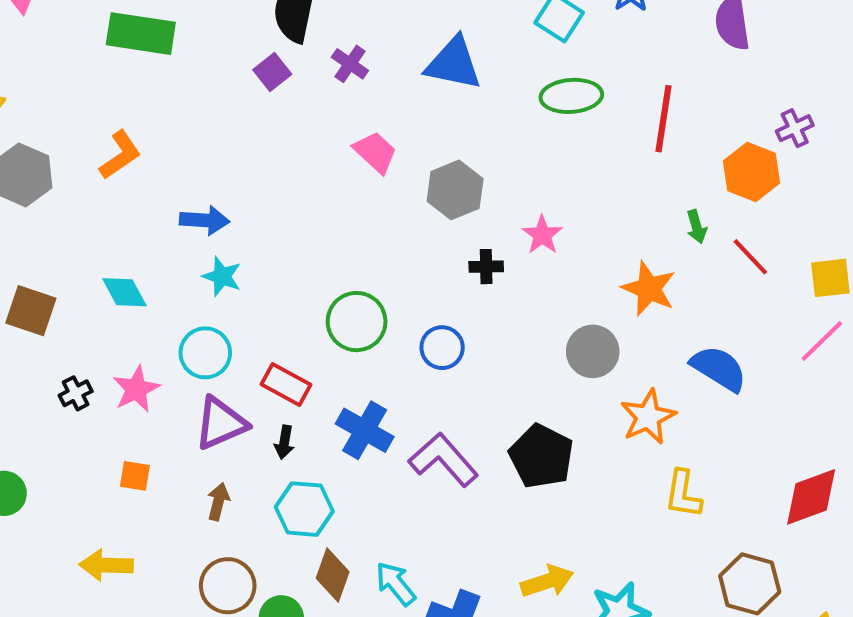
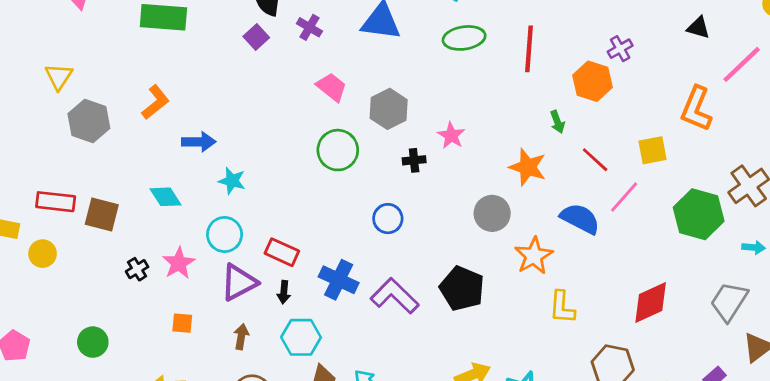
blue arrow: (205, 220) -> (199, 142), moved
red line: (750, 257) -> (595, 160), moved
green circle: (357, 322) -> (338, 150), moved
pink line: (822, 341) -> (624, 197), moved

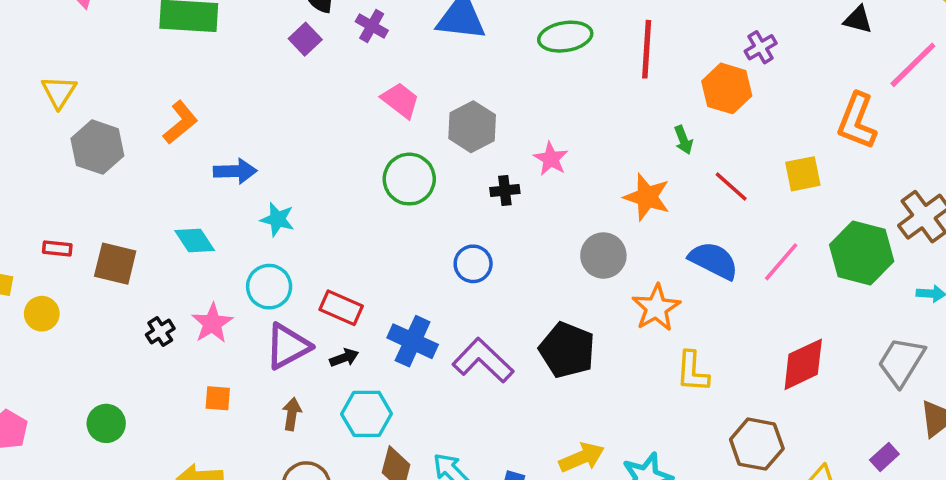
pink line: (624, 197) -> (781, 262), moved
red rectangle: (56, 202) -> (57, 249), size x0.6
black arrow: (284, 292) -> (344, 358), turned -115

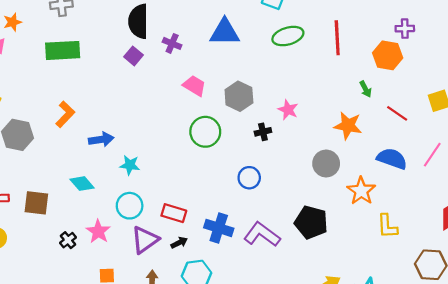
purple cross: (761, 47) -> (405, 29), turned 36

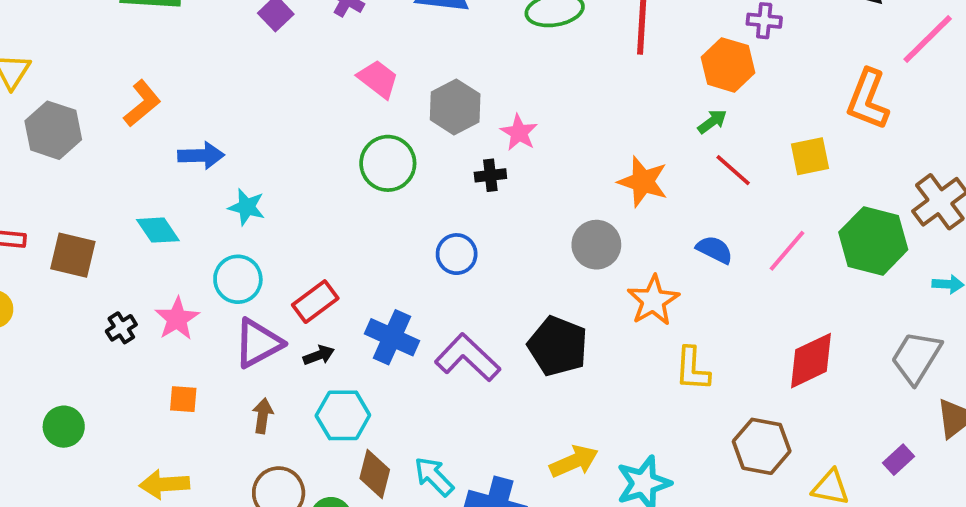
green arrow: (366, 89) -> (712, 122), moved, turned -105
pink star: (288, 110) -> (519, 133), moved
blue semicircle: (392, 159) -> (715, 250), size x0.7
red rectangle: (174, 213) -> (315, 302), turned -60

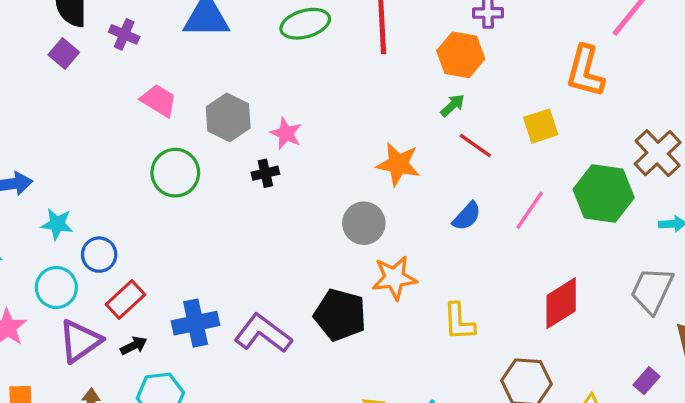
blue semicircle: (715, 250) -> (467, 216), turned 112
blue circle: (457, 254) -> (99, 255), moved
orange star: (653, 300) -> (394, 278), moved, turned 30
blue cross: (392, 337) -> (196, 323), turned -30

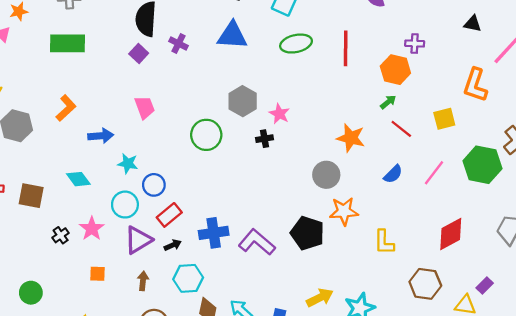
pink trapezoid: (159, 100) -> (145, 107), moved, turned 35
purple rectangle: (646, 381) -> (485, 285), moved

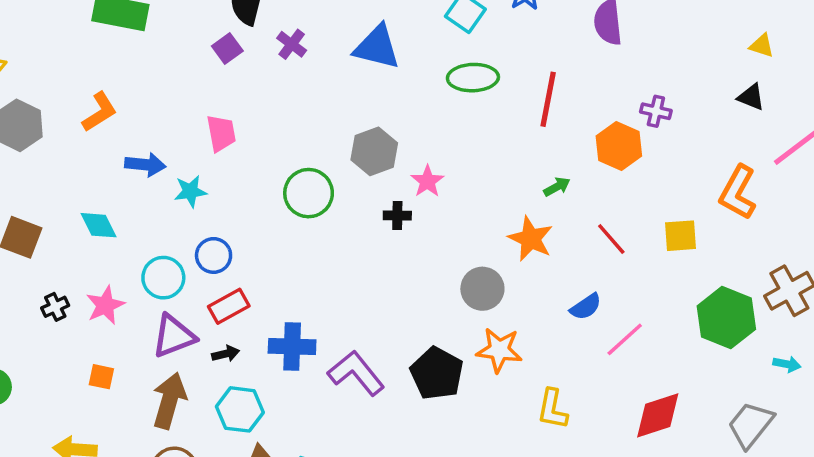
green arrow: (388, 102) -> (557, 187), moved
cyan star: (128, 164) -> (190, 191), moved, turned -30
pink line: (434, 173) -> (625, 339), moved
brown arrow: (143, 281) -> (169, 401), size x1.8

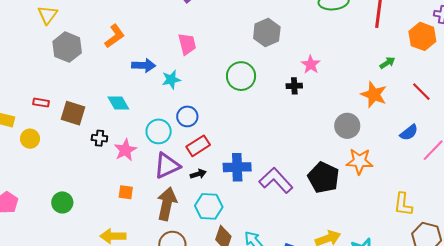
gray hexagon: (374, 151) -> (267, 33), moved
black cross: (55, 307) -> (99, 138), moved, turned 35
yellow L-shape: (552, 409) -> (403, 204), moved

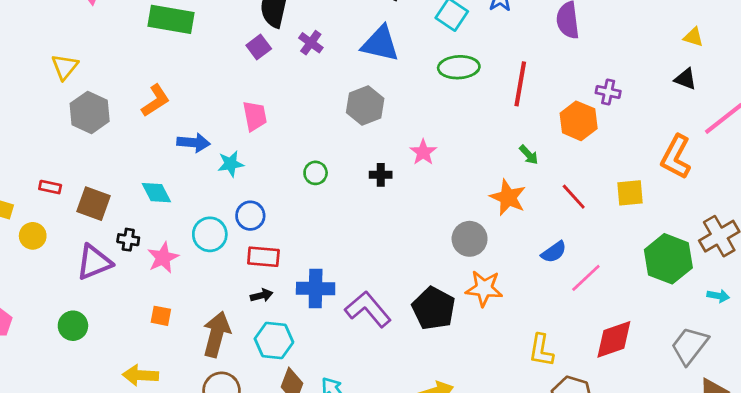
green arrow: (387, 63) -> (529, 155), turned 77
green circle: (241, 76) -> (316, 173), moved, size x0.6
black cross: (294, 86) -> (381, 175), moved
red rectangle: (198, 146) -> (263, 257), turned 35
purple triangle: (167, 166) -> (94, 262), moved

